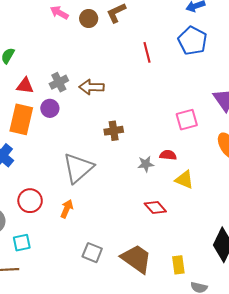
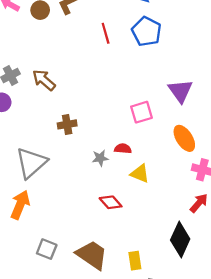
red line: (147, 52) -> (106, 33), moved
brown arrow: (91, 87) -> (44, 80), turned 40
orange arrow: (67, 209) -> (20, 205), size x1.5

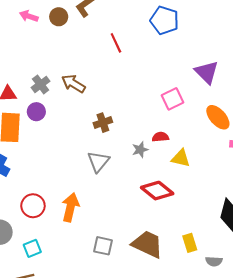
red line: (106, 33) -> (116, 43), moved
gray triangle: (31, 163) -> (98, 161), moved, size x0.7
red diamond: (111, 202) -> (157, 191), size x1.4

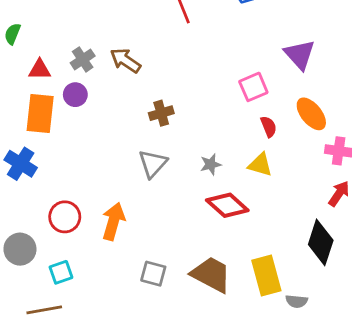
red semicircle: (160, 137) -> (269, 127), moved, turned 70
gray star: (140, 150) -> (211, 164), moved
yellow rectangle: (190, 243) -> (266, 275), size x1.6

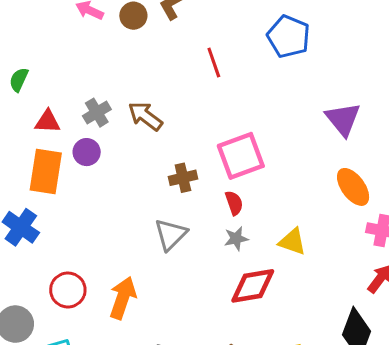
pink square: (253, 87) -> (241, 156), moved, size x1.4
red semicircle: (269, 127) -> (234, 203), moved
red diamond: (227, 205) -> (253, 286), turned -54

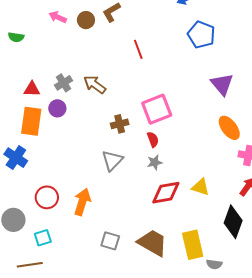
blue pentagon: (289, 37) -> (201, 35), moved
green semicircle: (19, 80) -> (16, 37), moved, turned -105
yellow triangle: (292, 242) -> (201, 187), moved

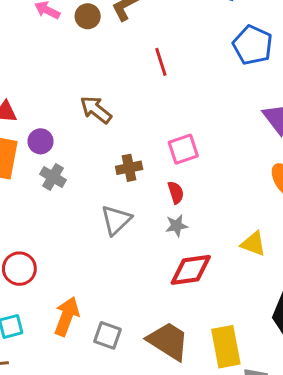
gray cross: (64, 83) -> (53, 177), moved, turned -30
pink square: (157, 109) -> (183, 149), size x0.7
yellow triangle: (201, 187) -> (253, 244), moved
orange arrow: (82, 202) -> (67, 316), moved

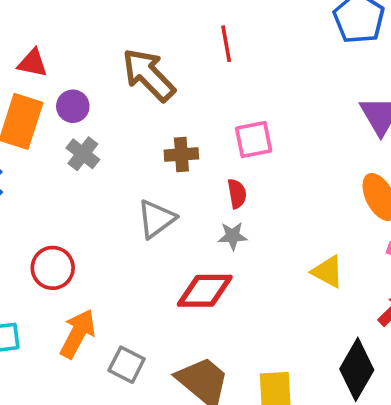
red line: (161, 62) -> (226, 44), moved
brown arrow: (96, 110) -> (149, 75), size x1.4
red circle: (19, 269) -> (53, 268), moved
red diamond: (191, 270) -> (205, 291), moved

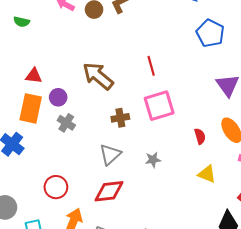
red line: (226, 44) -> (151, 66), moved
pink square: (254, 139) -> (159, 106), size x1.4
red semicircle: (237, 194) -> (200, 136), moved
red diamond: (205, 291) -> (109, 191), moved

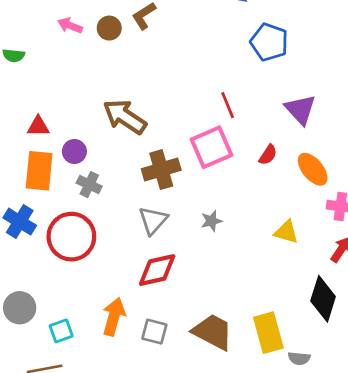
red line: (151, 66) -> (228, 105), moved
brown cross: (120, 118) -> (161, 170), size x1.5
red semicircle: (200, 136) -> (268, 155), moved, turned 56
red circle: (56, 187) -> (71, 237), moved, size x1.5

